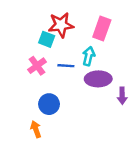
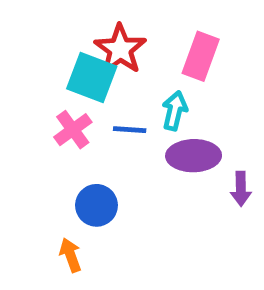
red star: (61, 25) -> (120, 49), turned -30
cyan square: (47, 39) -> (92, 78), size x1.5

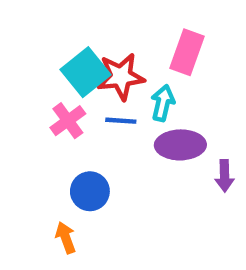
red star: (120, 49) -> (121, 77), moved, turned 30
cyan square: (92, 78) -> (85, 72), turned 30

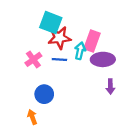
pink rectangle: (187, 52) -> (92, 41), moved
cyan square: (85, 72) -> (51, 23), moved, turned -30
purple ellipse: (180, 145) -> (103, 59), moved

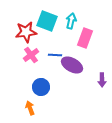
red star: (59, 38) -> (26, 32), moved
cyan arrow: (80, 51) -> (71, 21), moved
purple ellipse: (103, 59) -> (72, 65), moved, turned 30

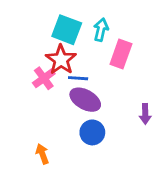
red star: (26, 32) -> (61, 60), moved, turned -30
purple ellipse: (72, 65) -> (85, 100), moved
blue circle: (41, 87) -> (92, 132), moved

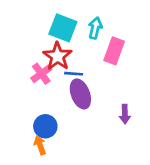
purple ellipse: (85, 100) -> (80, 94), turned 40
purple arrow: (145, 114) -> (125, 114), moved
blue circle: (92, 132) -> (45, 126), moved

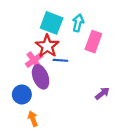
purple ellipse: (80, 94) -> (41, 77), moved
purple arrow: (125, 114) -> (102, 93), turned -128
blue circle: (45, 126) -> (22, 94), moved

